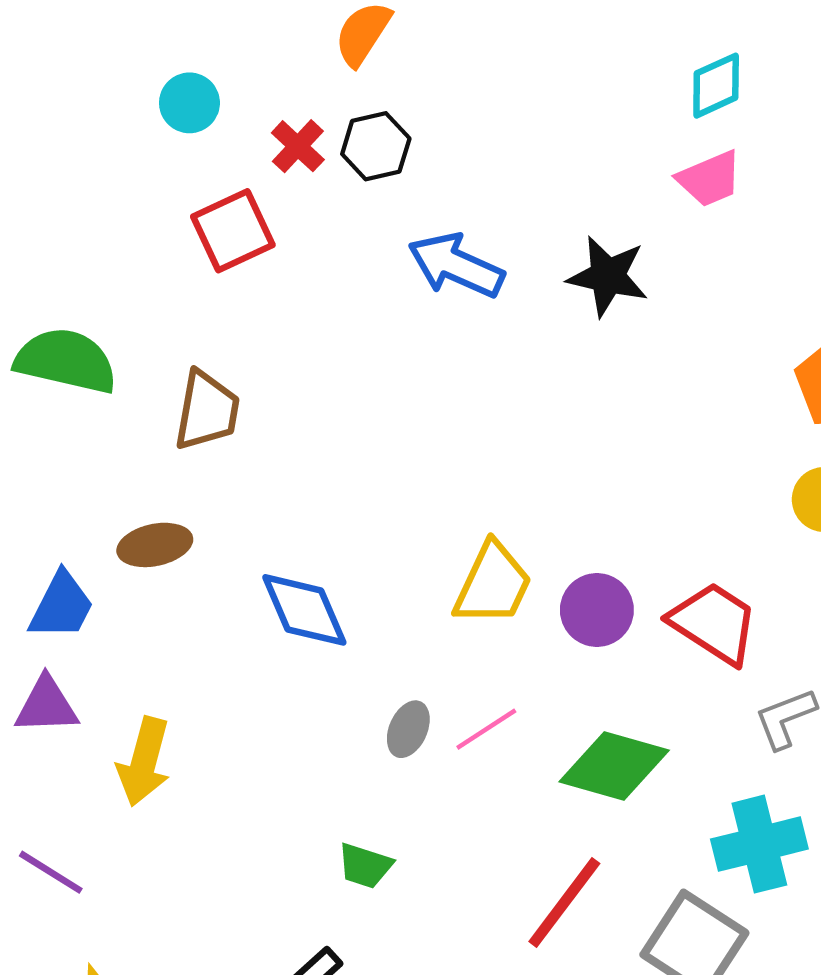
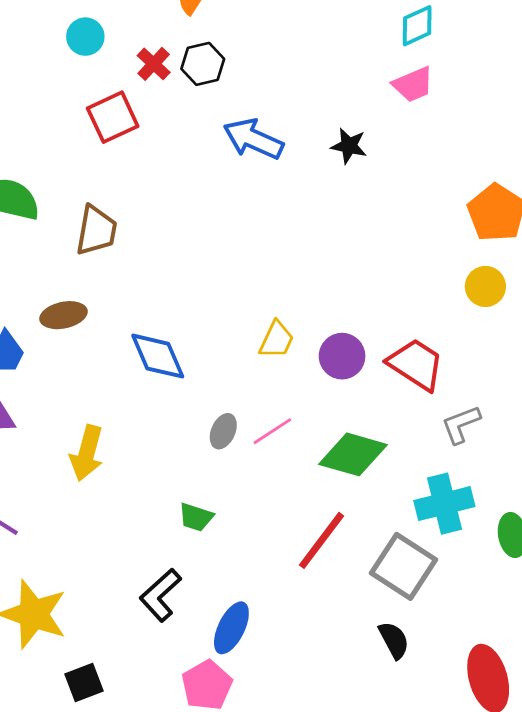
black star: (608, 276) -> (349, 146), size x0.7
yellow trapezoid: (493, 584) -> (277, 340), size x0.7
yellow arrow: (144, 762) -> (87, 453), moved

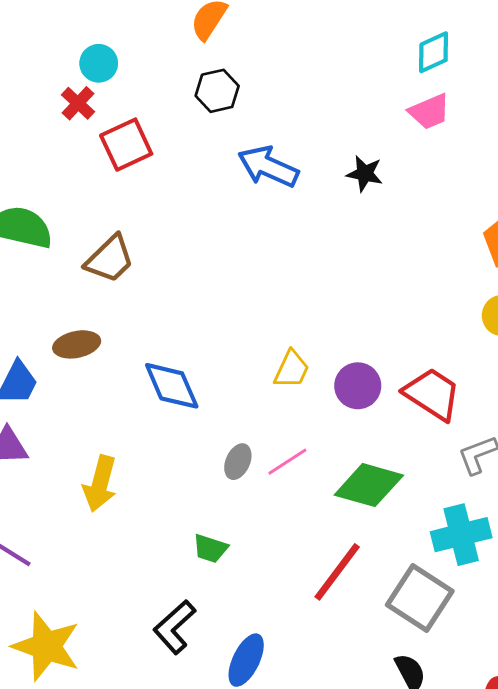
red cross: (154, 64) -> (78, 103), moved
brown trapezoid: (96, 230) -> (110, 259), turned 36

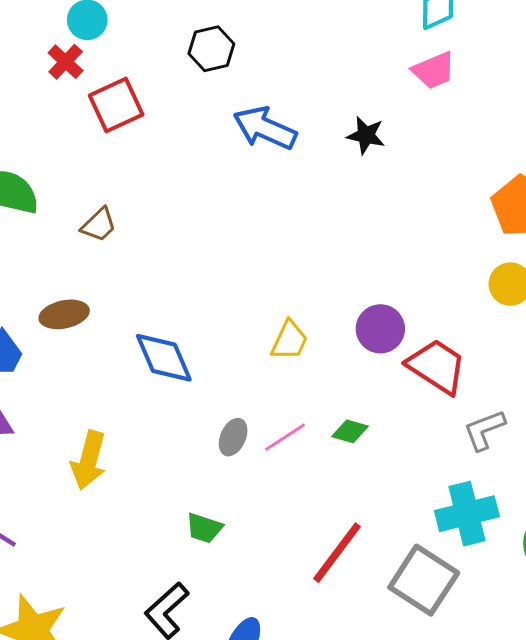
brown trapezoid: (110, 259) -> (99, 225), size x0.7
purple circle: (358, 386) -> (380, 329), moved
green diamond: (369, 485) -> (350, 431), moved, size x0.5

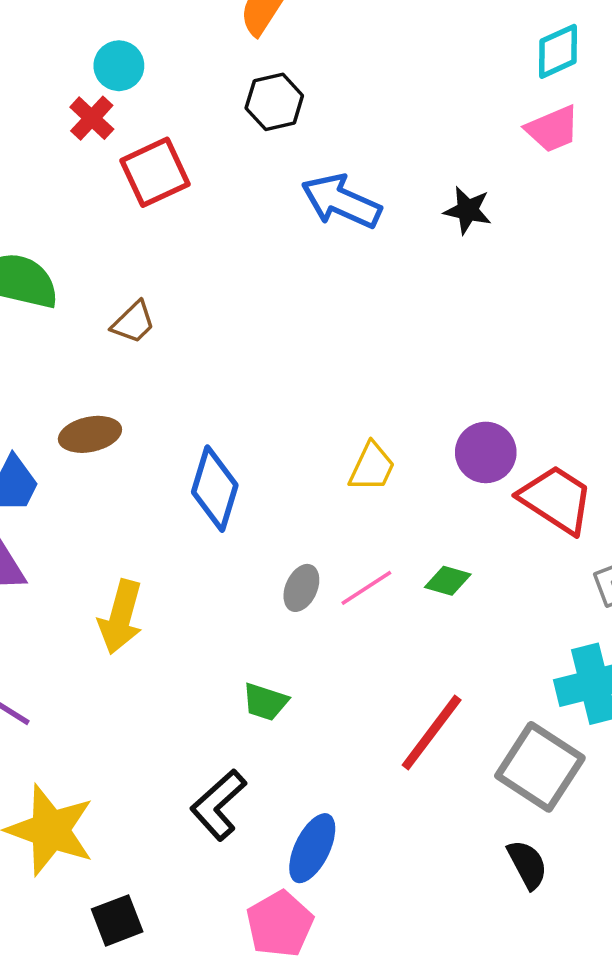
blue diamond: (164, 358) -> (215, 489), turned 40

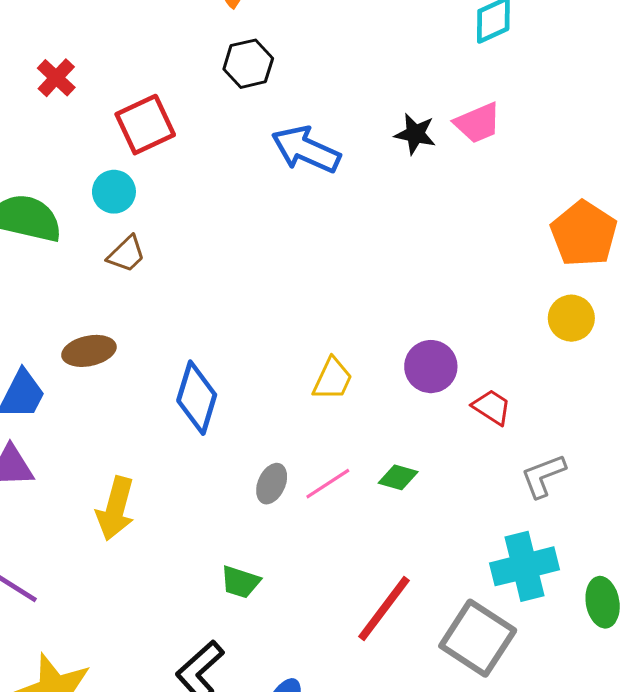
cyan circle: (119, 66) -> (114, 192), moved
red cross: (92, 118) -> (56, 78), moved
pink trapezoid: (553, 129) -> (478, 123), moved
black star: (468, 210) -> (415, 134), moved
red trapezoid: (556, 499) -> (492, 407), size x0.6

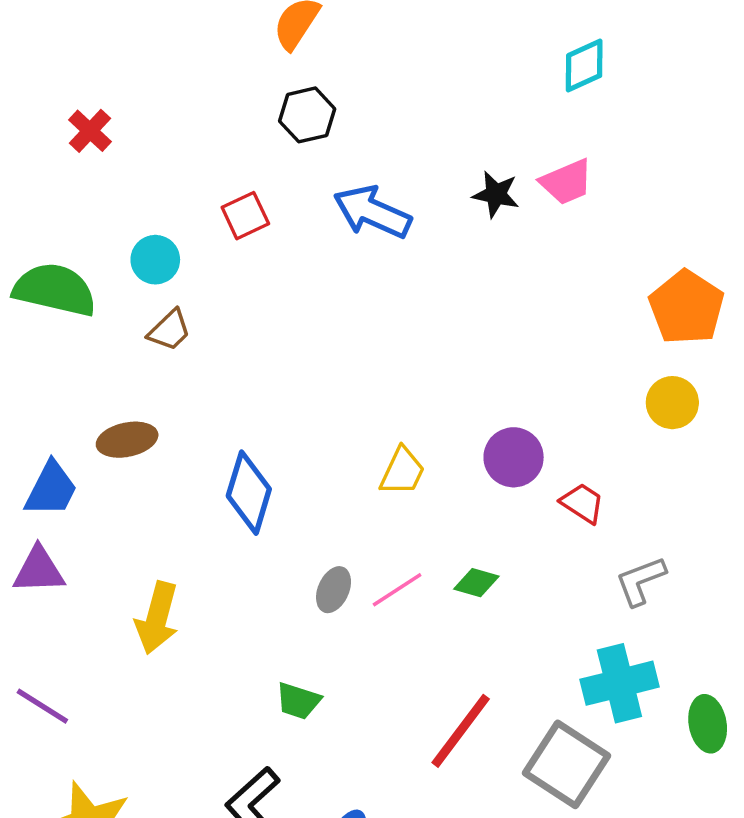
red square: (145, 125) -> (245, 216), moved, size x0.7

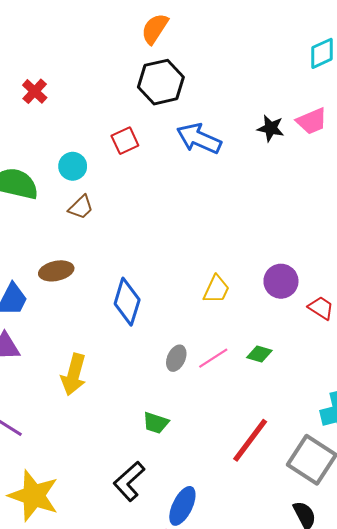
black hexagon: (307, 115) -> (161, 82), size x1.4

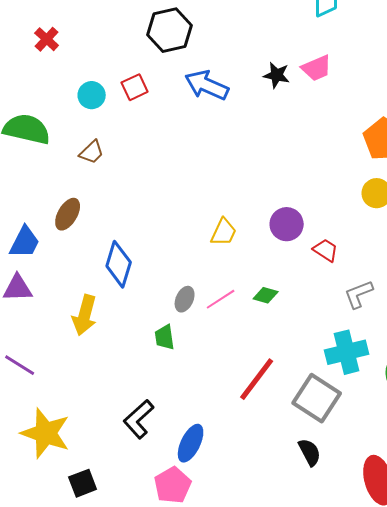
cyan circle: (73, 166) -> (92, 95), moved
brown ellipse: (56, 271) -> (68, 214), turned -48
blue diamond: (127, 302) -> (119, 264), moved
green trapezoid: (156, 423) -> (165, 337), moved, turned 64

